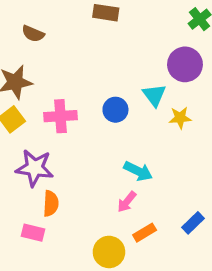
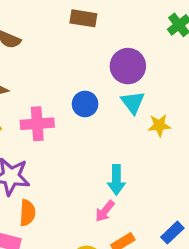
purple circle: (185, 64) -> (128, 66), moved
blue circle: (115, 110) -> (85, 104), moved
cyan arrow: (138, 171) -> (116, 180), turned 64

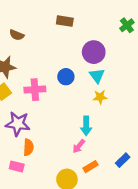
yellow star: (159, 125) -> (100, 97), moved

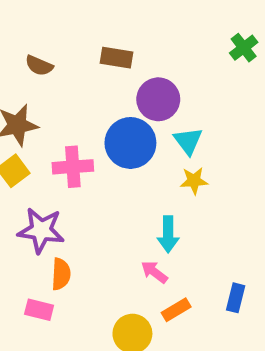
brown rectangle: (65, 21) -> (117, 58), moved
purple circle: (94, 52) -> (158, 99), moved
blue circle: (66, 77) -> (130, 143), size x1.6
pink arrow: (79, 146) -> (154, 272), turned 88
blue rectangle: (123, 160) -> (236, 298), turned -32

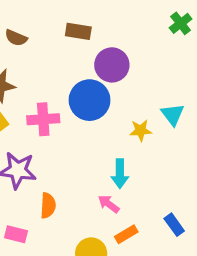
cyan triangle: (188, 141) -> (173, 114), moved
orange semicircle: (61, 274) -> (48, 205), moved
blue rectangle: (236, 298) -> (174, 225), turned -50

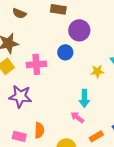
blue circle: (90, 100) -> (65, 52), size x0.6
orange semicircle: (48, 205) -> (39, 130), moved
orange rectangle: (126, 234) -> (96, 136), moved

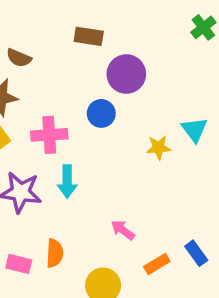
brown semicircle: (19, 13) -> (19, 58), moved
cyan arrow: (84, 98) -> (67, 182), moved

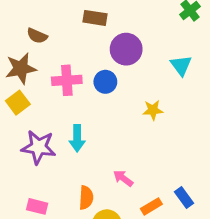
cyan triangle: (194, 130) -> (181, 65), moved
pink cross: (49, 135) -> (67, 80), moved
orange semicircle: (55, 253) -> (86, 198), moved

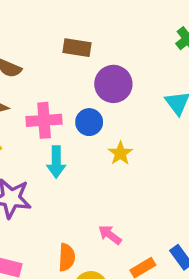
yellow star: (153, 110) -> (120, 153), moved, turned -30
cyan arrow: (77, 138) -> (56, 162), moved

